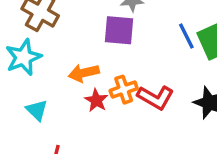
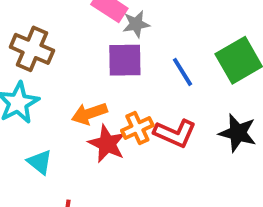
blue line: (186, 36) -> (183, 72), moved
red star: (96, 100) -> (107, 144), size x1.4

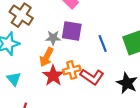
gray star: (136, 24) -> (53, 38), moved
orange arrow: (89, 114) -> (46, 57), turned -54

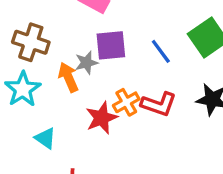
orange arrow: (46, 57) -> (68, 77), moved, turned 144
red star: (53, 76) -> (102, 118), turned 30

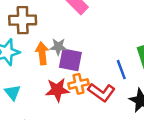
brown cross: (31, 42) -> (23, 20), turned -36
purple square: (111, 45) -> (70, 60), moved
blue line: (161, 51) -> (121, 70), moved

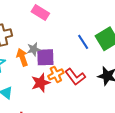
blue line: (121, 70) -> (83, 42), moved
red L-shape: (102, 92) -> (75, 77), turned 30

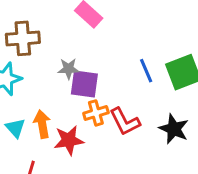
orange arrow: (22, 57) -> (42, 124), moved
red star: (41, 83) -> (69, 140), moved

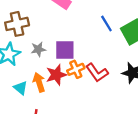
gray star: (69, 69) -> (38, 49), moved
blue line: (146, 71) -> (106, 24), moved
red star: (69, 140) -> (56, 75), moved

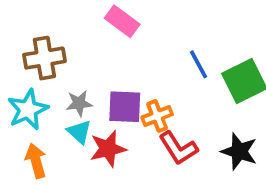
orange cross: (76, 69) -> (157, 116), moved
orange arrow: (39, 82) -> (36, 161), moved
cyan triangle: (21, 88) -> (79, 132), moved

